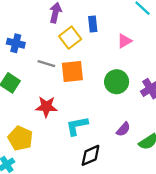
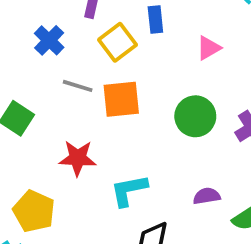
blue cross: (16, 43) -> (49, 40), moved, turned 30
purple semicircle: (123, 129) -> (207, 196), turned -140

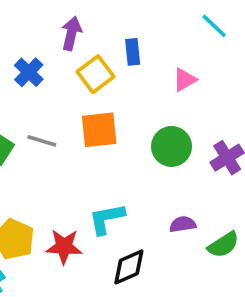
gray line: (78, 86) -> (42, 141), moved
red star: (78, 158) -> (64, 247), moved

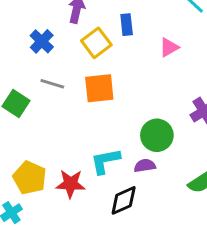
gray line: (42, 141) -> (52, 84), moved
green circle: (171, 146) -> (157, 135), moved
purple semicircle: (183, 224) -> (145, 166), moved

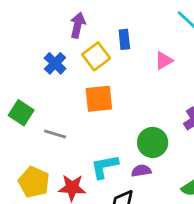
blue cross: (42, 41) -> (55, 63), moved
gray line: (52, 84) -> (55, 134), moved

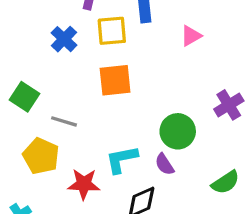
yellow square: (96, 56) -> (112, 31), turned 32
purple semicircle: (141, 171) -> (165, 164), turned -114
yellow pentagon: (34, 182) -> (41, 156), moved

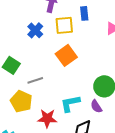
orange square: (115, 80) -> (66, 55), turned -30
gray line: (64, 121) -> (35, 80), turned -35

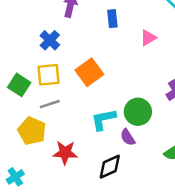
yellow square: (64, 25) -> (49, 75), moved
cyan L-shape: (70, 103) -> (103, 119), moved

